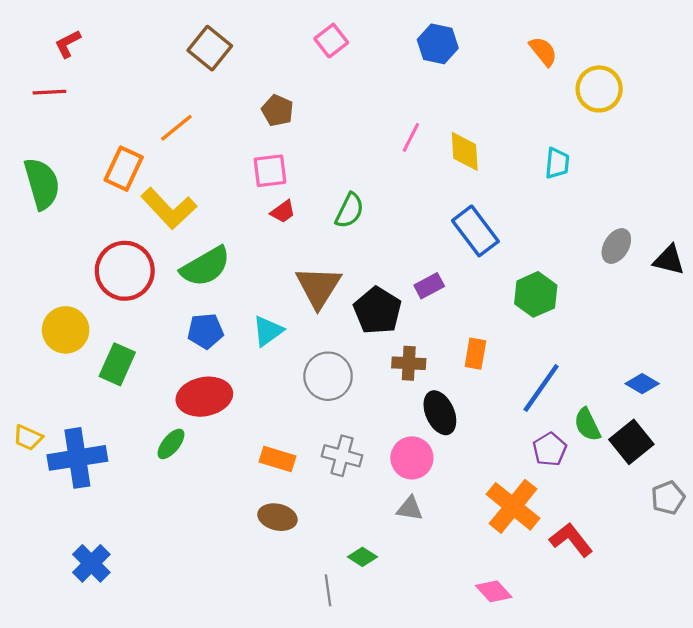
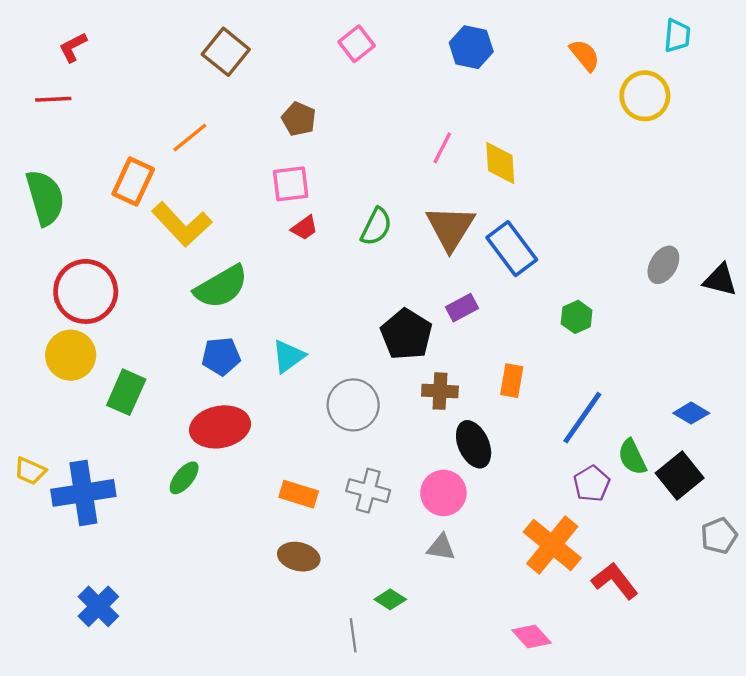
cyan trapezoid: (557, 163) -> (677, 36), moved
red circle: (125, 271) -> (86, 291), moved
brown triangle: (318, 287) -> (450, 228), moved
green hexagon: (536, 294) -> (577, 317), size x0.7

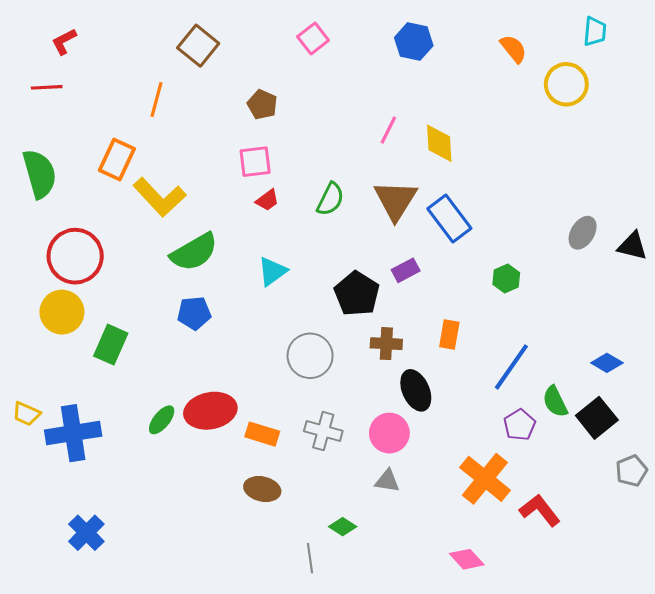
orange line: (190, 137) -> (156, 100), moved, turned -36
cyan triangle: (288, 356) -> (272, 271), moved
red ellipse: (220, 427) -> (210, 411), moved

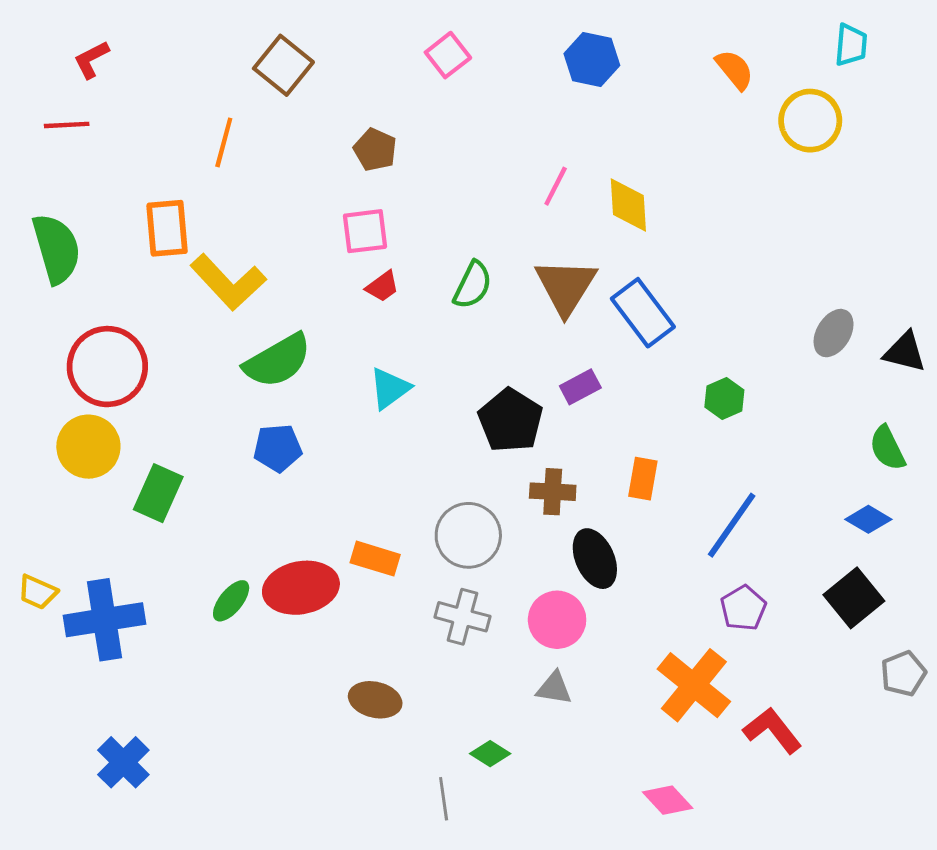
orange rectangle: (117, 160) -> (167, 228), turned -30
gray circle: (310, 356) -> (468, 535), moved
green semicircle: (555, 402) -> (887, 448), moved
orange rectangle: (262, 434) -> (375, 559), moved

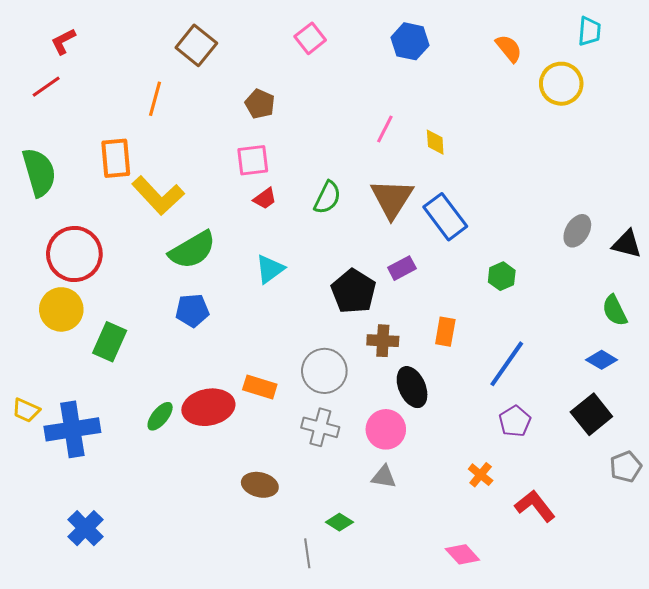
red line: (67, 125) -> (46, 87), turned -32
yellow diamond: (628, 205) -> (435, 142), size x0.7
orange cross: (694, 685) -> (481, 475), size x0.5

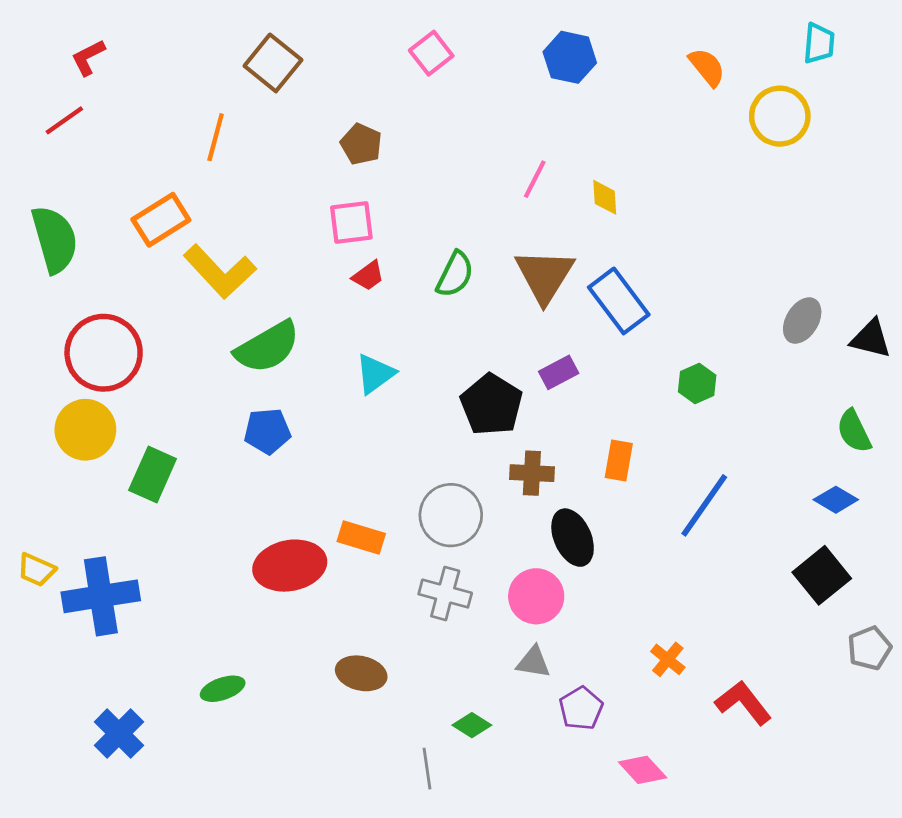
orange rectangle: (116, 158) -> (161, 220), turned 63
green ellipse: (160, 416) -> (223, 689), moved, turned 32
purple pentagon: (515, 421) -> (581, 708), moved

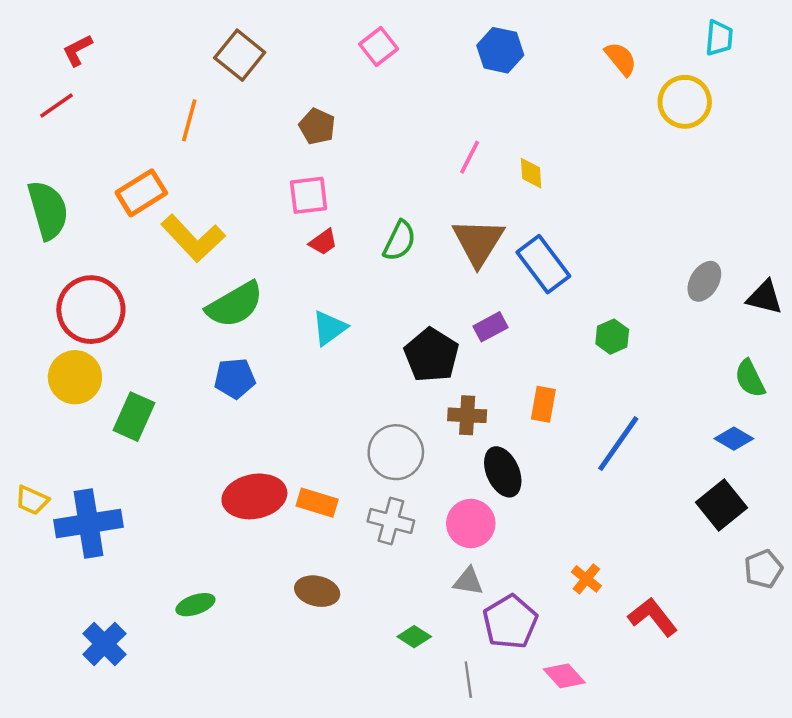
orange rectangle: (361, 538) -> (317, 503), moved
purple pentagon: (581, 708) -> (510, 622), size x1.4
gray line: (427, 769) -> (468, 680), moved

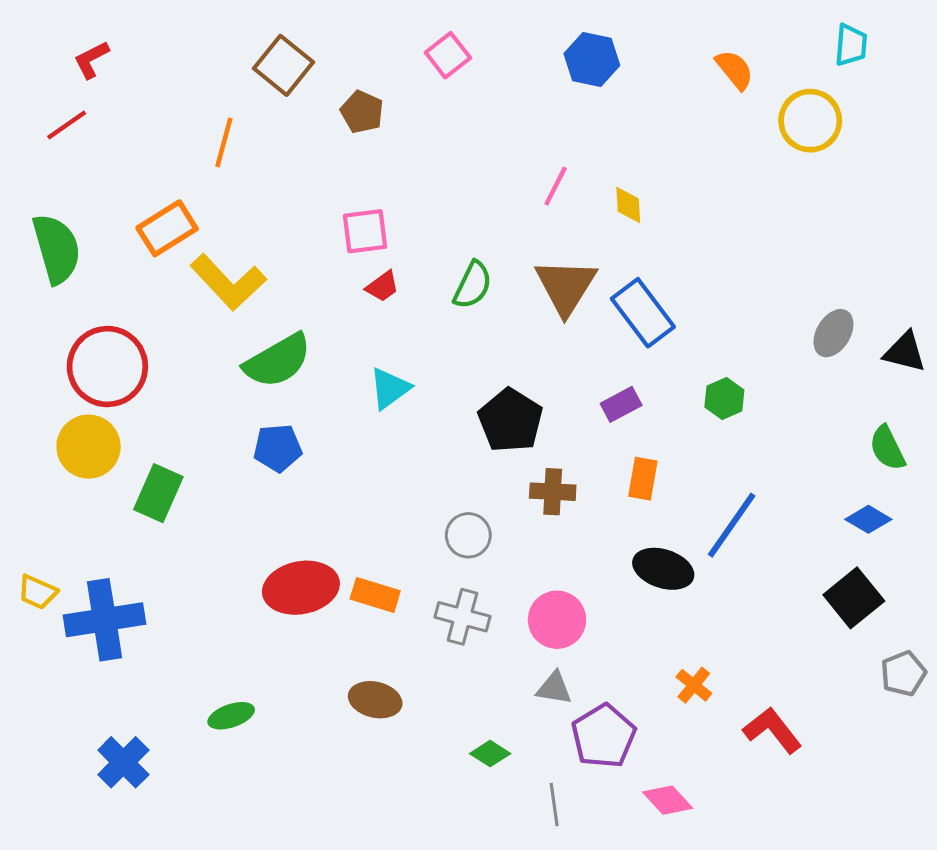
brown pentagon: (317, 126) -> (362, 112), moved
purple rectangle: (490, 327) -> (621, 404), moved
gray circle: (396, 452) -> (468, 535), size x0.7
black ellipse: (503, 472) -> (663, 569), moved, turned -48

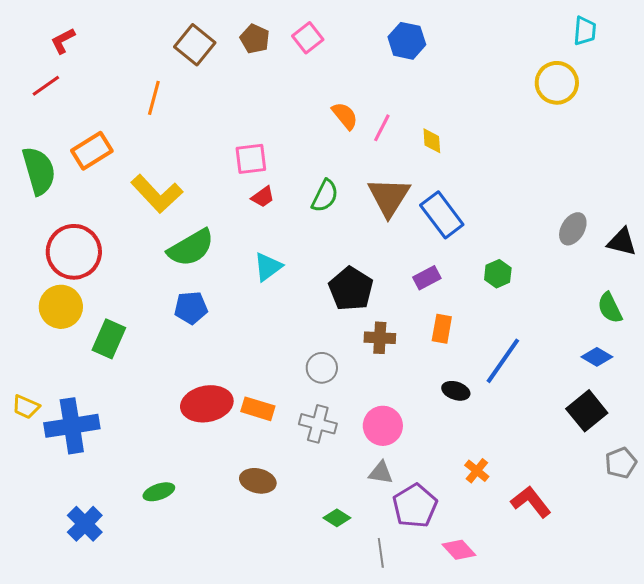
orange semicircle: (735, 70) -> (345, 116), moved
brown pentagon: (362, 112) -> (255, 39), moved
orange rectangle: (167, 228) -> (92, 151), moved
black ellipse: (663, 569) -> (456, 391), size x0.7

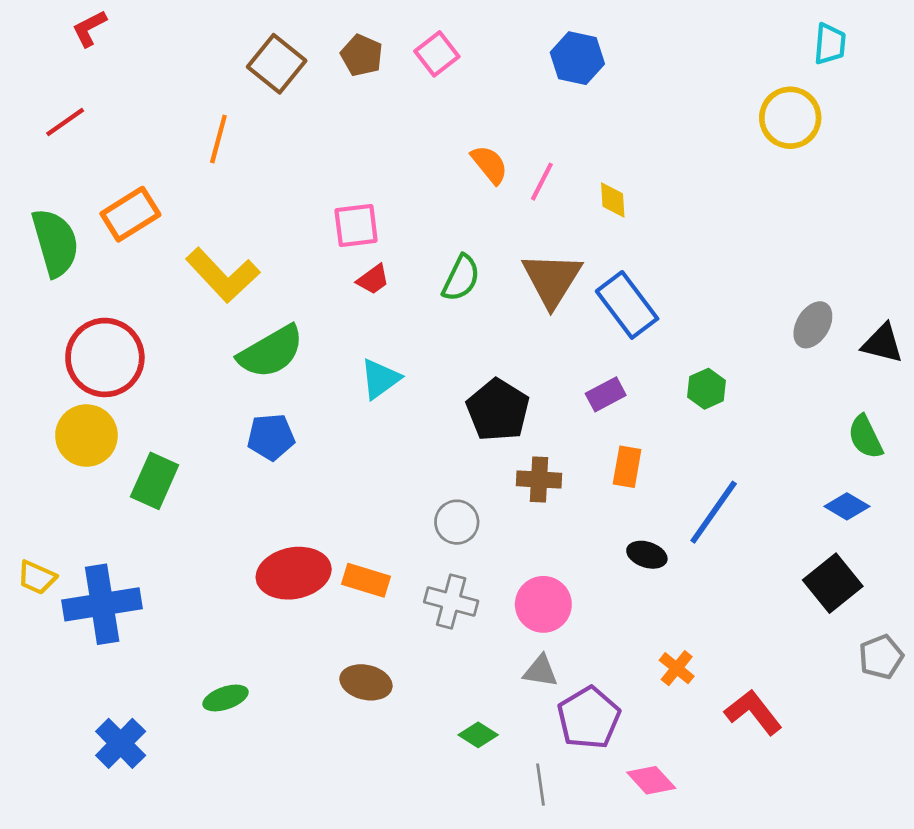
red L-shape: (63, 41) -> (89, 28), moved

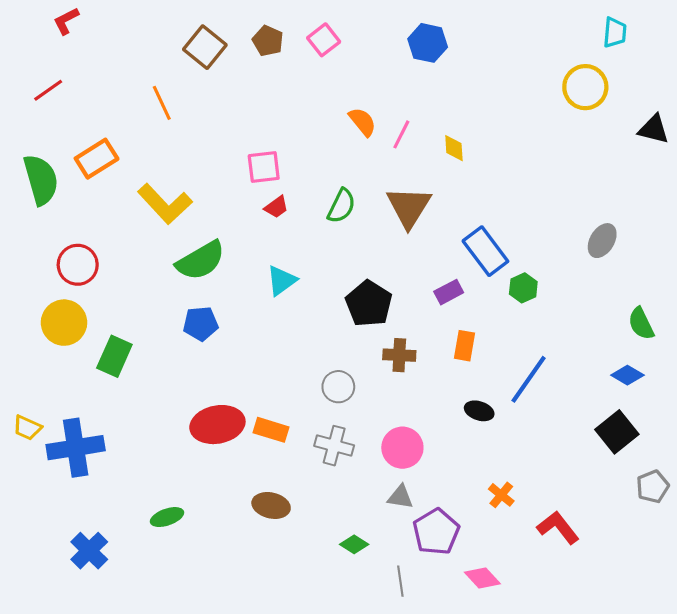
orange line: (218, 139) -> (162, 103), turned -40
blue rectangle: (627, 305) -> (485, 251), moved
black triangle: (882, 343) -> (654, 129), moved
red circle: (105, 357) -> (78, 265), size x0.7

